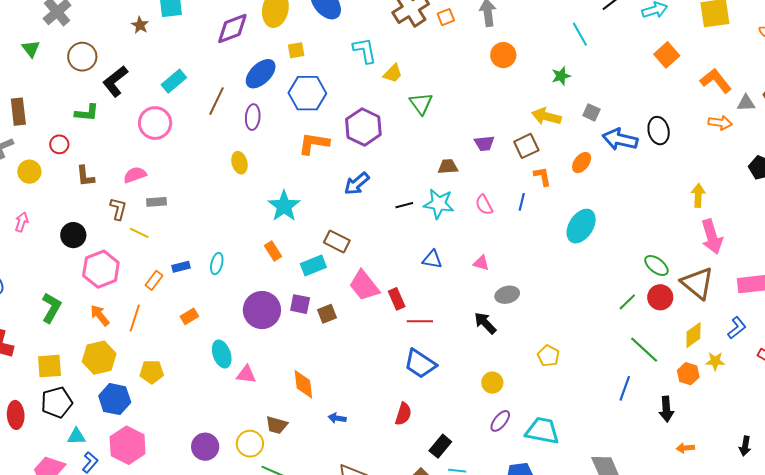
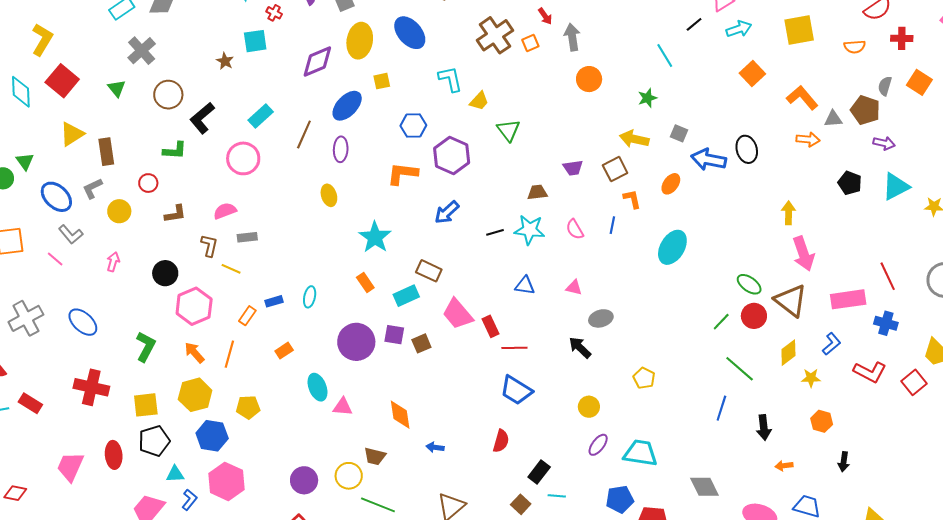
blue hexagon: (307, 93) -> (413, 126), moved, size x0.7
brown L-shape: (85, 176) -> (175, 214), turned -90
orange hexagon: (688, 374) -> (822, 421), moved

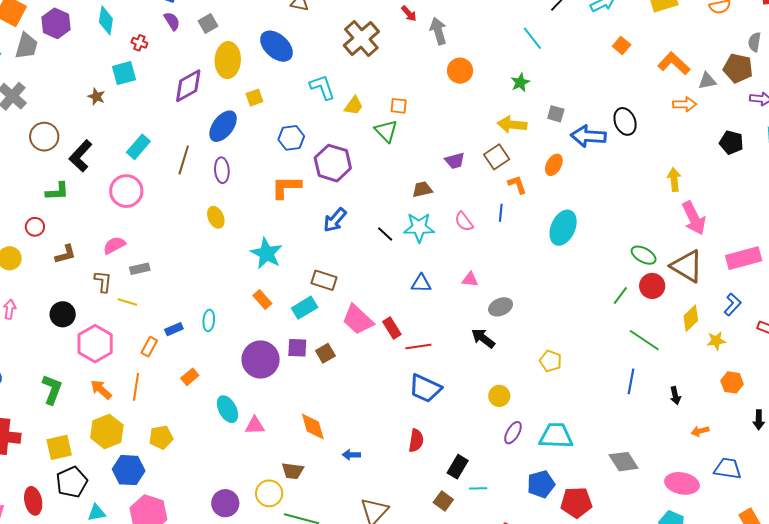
orange square: (530, 43) -> (399, 106), moved, turned 36
orange square: (752, 74) -> (622, 45), size x0.7
black line: (495, 232) -> (385, 234), turned 66
black arrow: (764, 427) -> (675, 396), size x0.7

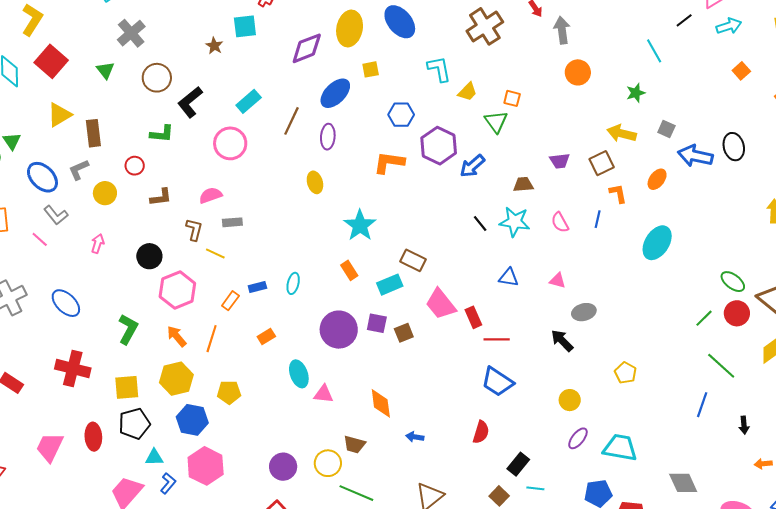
blue arrow: (335, 220) -> (472, 166), moved

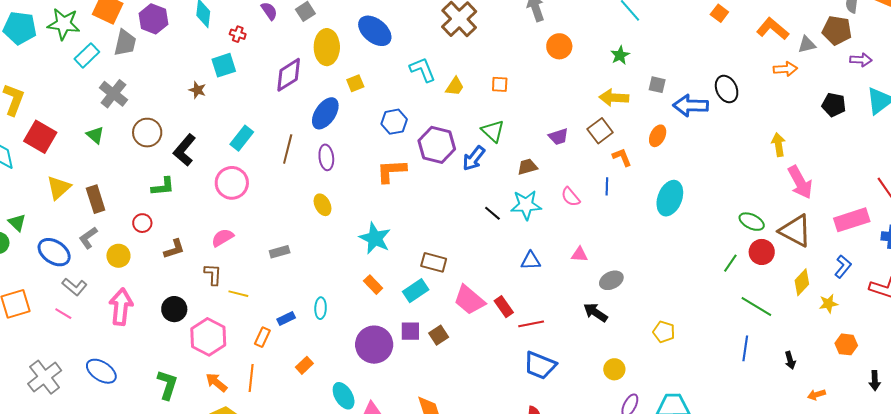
green triangle: (496, 122) -> (493, 131), moved
gray rectangle: (232, 222) -> (280, 252), moved
pink arrow: (98, 244) -> (121, 307), size x1.8

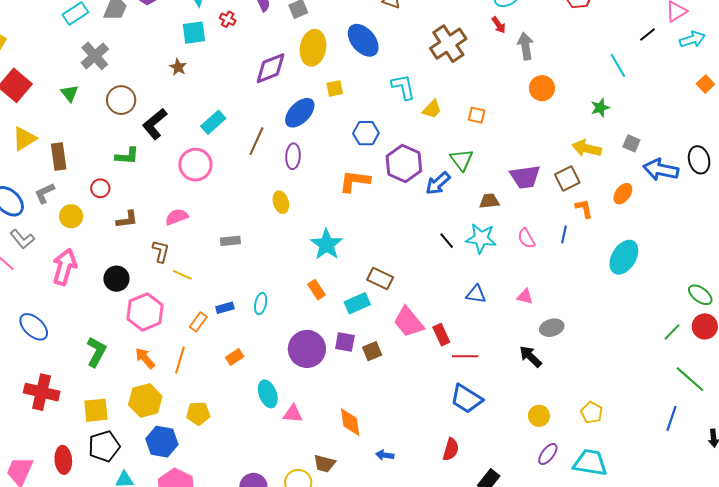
cyan square: (224, 65) -> (194, 33), moved
purple trapezoid: (558, 137) -> (525, 177), size x1.5
yellow pentagon: (664, 332) -> (592, 413), moved

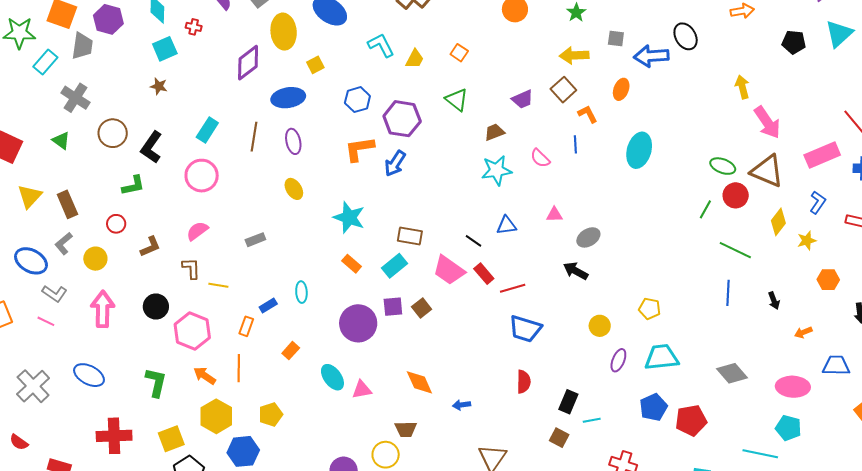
blue ellipse: (300, 113) -> (288, 98), turned 52
orange square: (477, 115) -> (459, 53), turned 36
purple trapezoid: (525, 177) -> (522, 99), size x0.7
blue arrow: (438, 183) -> (395, 163), moved
black line: (447, 241) -> (473, 241), moved

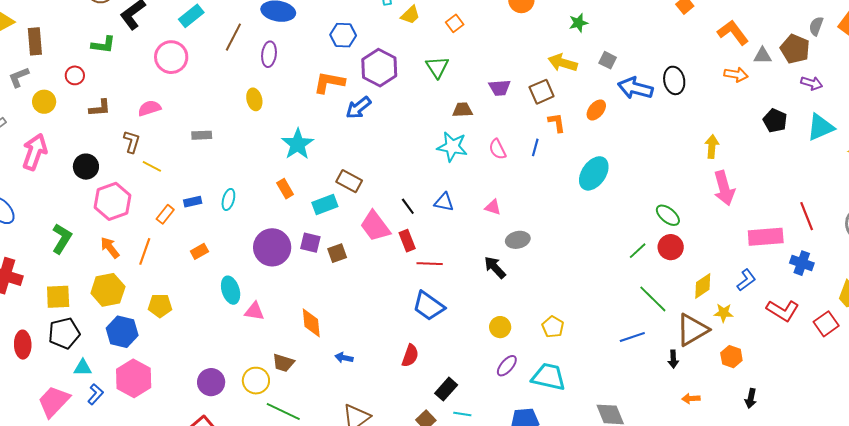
brown triangle: (767, 171) -> (692, 330), moved, turned 48
blue line: (728, 293) -> (632, 337), turned 50

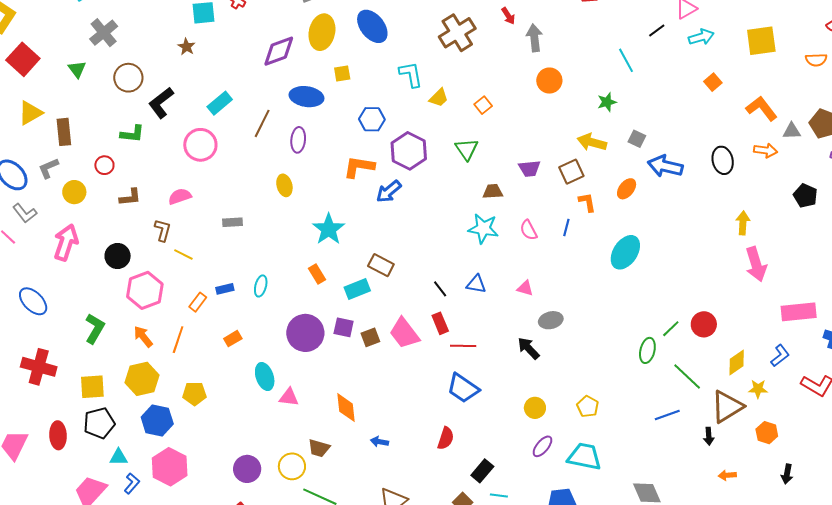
black ellipse: (674, 80) -> (723, 160), moved
green ellipse: (668, 215) -> (647, 350), moved, turned 65
pink trapezoid: (375, 226) -> (404, 333), moved

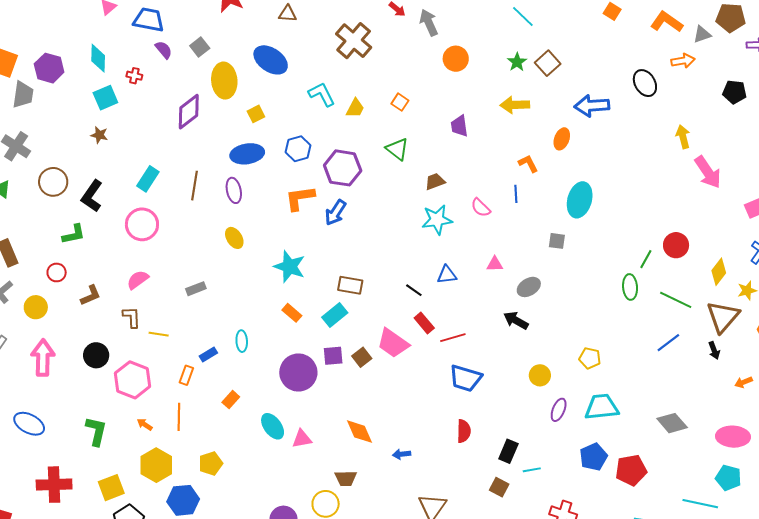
blue ellipse: (306, 97) -> (247, 154), moved
gray square: (637, 139) -> (557, 241), moved
purple trapezoid: (529, 169) -> (459, 126), moved, turned 105
brown square: (571, 172) -> (548, 63), moved
orange arrow: (143, 337) -> (145, 424), size x0.7

